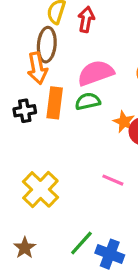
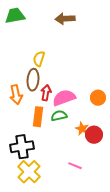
red arrow: (86, 19) -> (46, 93), moved
orange arrow: (37, 68) -> (16, 95), moved
black cross: (25, 111) -> (22, 147), moved, size x1.6

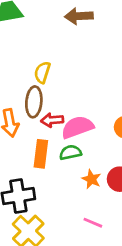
red arrow: (46, 93) -> (52, 120), turned -105
orange star: (82, 129) -> (91, 179), moved

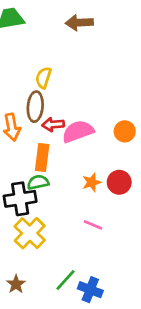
green semicircle: (70, 152) -> (38, 182), moved
orange star: (91, 179) -> (92, 182), turned 30

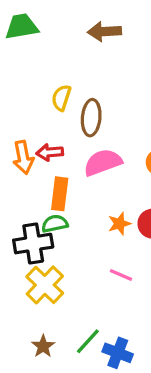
brown ellipse: (35, 107) -> (91, 118), moved
red arrow: (53, 124) -> (50, 152), moved
brown star: (16, 284) -> (43, 346), moved

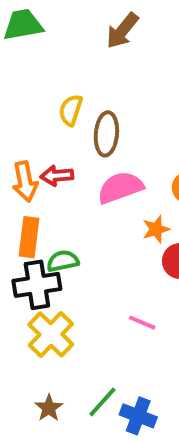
brown arrow: (104, 31) -> (122, 31), turned -48
orange rectangle: (60, 194) -> (29, 237), moved
orange star: (119, 224) -> (156, 229), moved

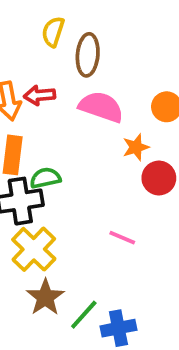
pink semicircle: (120, 188) -> (101, 107), turned 39
brown star: (49, 408) -> (45, 297), moved, size x1.4
blue cross: (138, 416) -> (118, 328), turned -32

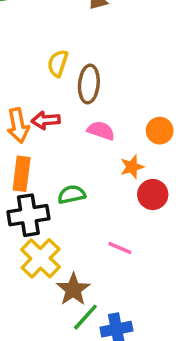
pink semicircle: (101, 107) -> (101, 131), size x0.7
green semicircle: (45, 178) -> (72, 194), moved
brown star: (45, 297) -> (73, 289), moved

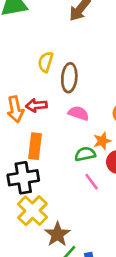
orange rectangle: (22, 174) -> (35, 146), moved
green semicircle: (72, 194) -> (85, 154), moved
pink line: (120, 248) -> (92, 182), moved, turned 30

